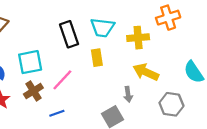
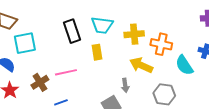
orange cross: (168, 18) -> (161, 44), moved, turned 30
cyan square: (30, 62) -> (25, 43), moved
pink line: (62, 80) -> (66, 72), turned 35

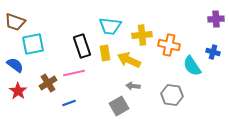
black rectangle: (72, 31) -> (82, 46), moved
yellow arrow: (141, 65) -> (129, 60), moved
gray arrow: (125, 85) -> (133, 86), turned 104

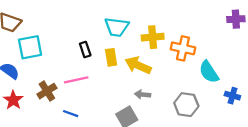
black rectangle: (82, 46) -> (85, 49), size x0.6
blue cross: (213, 52) -> (232, 96), moved
blue line: (69, 103) -> (71, 114), turned 40

